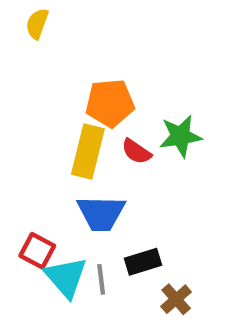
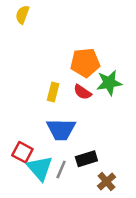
orange pentagon: (110, 103) -> (85, 63), moved
yellow rectangle: (88, 152) -> (53, 92), size x0.6
gray line: (101, 279) -> (61, 169), turned 30

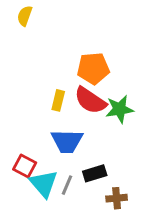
green star: (109, 83) -> (119, 109), moved
red semicircle: (82, 92) -> (90, 100), size x1.6
brown cross: (106, 182) -> (117, 198), turned 36

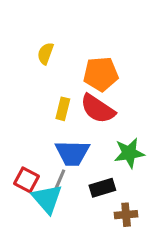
yellow semicircle: (25, 16) -> (45, 53), moved
green star: (119, 109) -> (129, 153), moved
gray line: (67, 185) -> (60, 180), moved

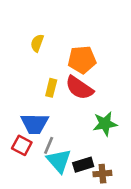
blue trapezoid: (72, 153) -> (35, 124), moved
black rectangle: (102, 188) -> (83, 165), moved
cyan triangle: (47, 199) -> (59, 161), moved

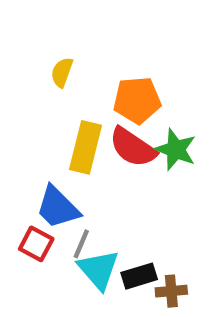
yellow rectangle: (51, 88) -> (86, 147), size x1.6
blue trapezoid: (35, 124) -> (58, 207), turned 44
green star: (105, 124) -> (176, 149), moved, turned 30

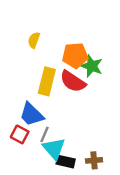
green star: (176, 149) -> (92, 66), moved
black rectangle: (139, 276) -> (66, 162), moved, turned 30

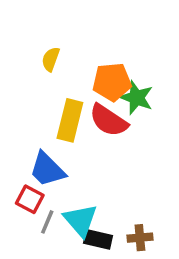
gray line: (44, 134) -> (47, 222), moved

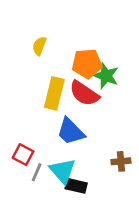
blue trapezoid: (47, 169) -> (71, 131), moved
brown cross: (140, 238) -> (121, 161), moved

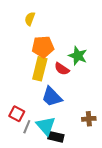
yellow semicircle: (39, 46) -> (30, 19), moved
orange pentagon: (87, 64) -> (43, 47), moved
red semicircle: (84, 93) -> (62, 69), size x0.7

